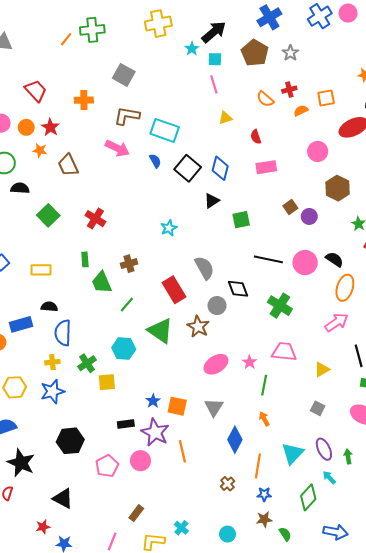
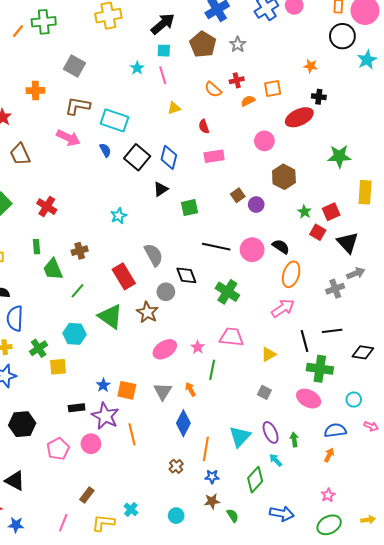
cyan star: (192, 49) -> (137, 68), moved
orange arrow: (264, 419) -> (190, 389), moved

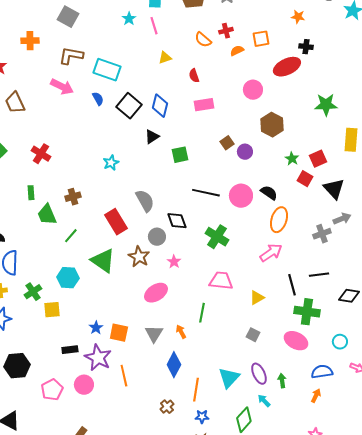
pink star: (198, 347) -> (174, 262), moved

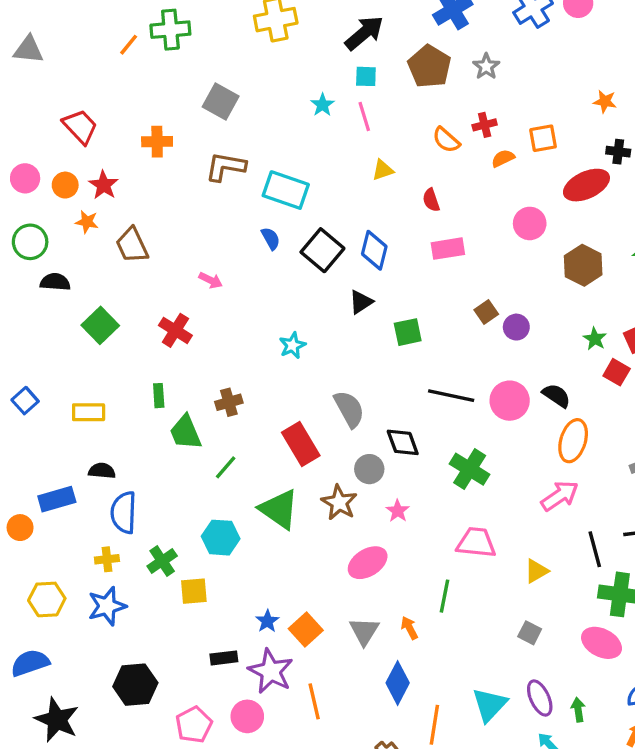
pink arrow: (62, 87) -> (211, 280), moved, size x0.6
brown hexagon: (272, 125) -> (583, 265), moved
orange square: (119, 333) -> (306, 629), turned 36

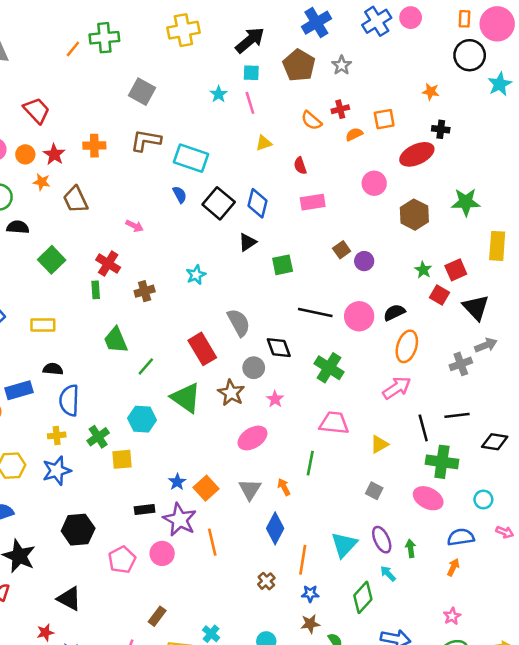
orange cross: (157, 142) -> (94, 146), moved
green rectangle: (159, 396) -> (96, 290), moved
black semicircle: (556, 396) -> (394, 312), turned -60
brown cross: (229, 402) -> (145, 291), moved

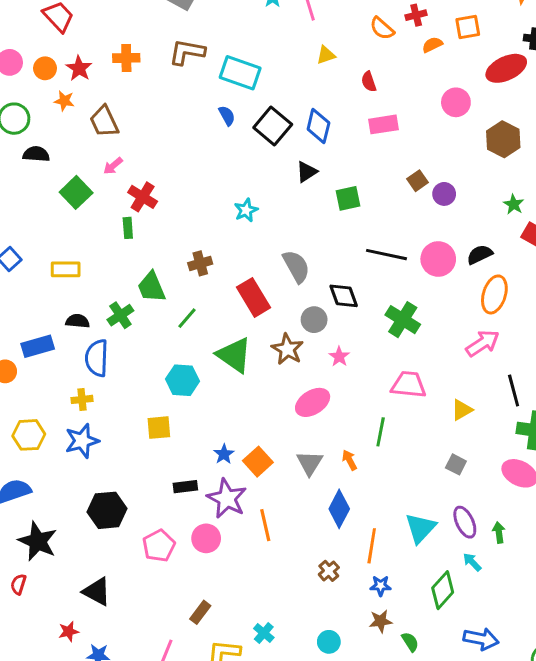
pink arrow: (134, 226) -> (113, 166), moved, turned 114
brown cross: (145, 291) -> (200, 263), moved
green cross: (98, 437) -> (120, 315), moved

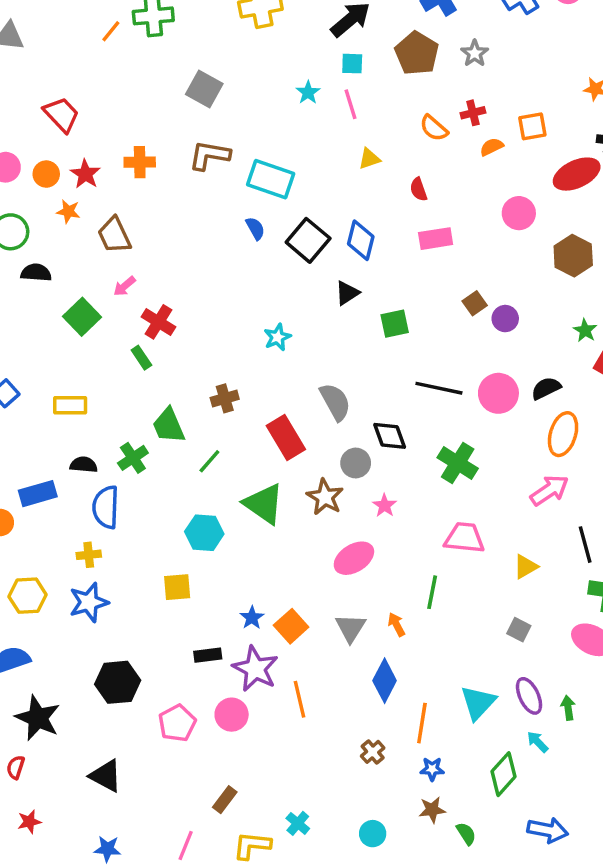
green rectangle: (128, 228) -> (141, 358), turned -30
red star: (69, 632) -> (29, 822), moved

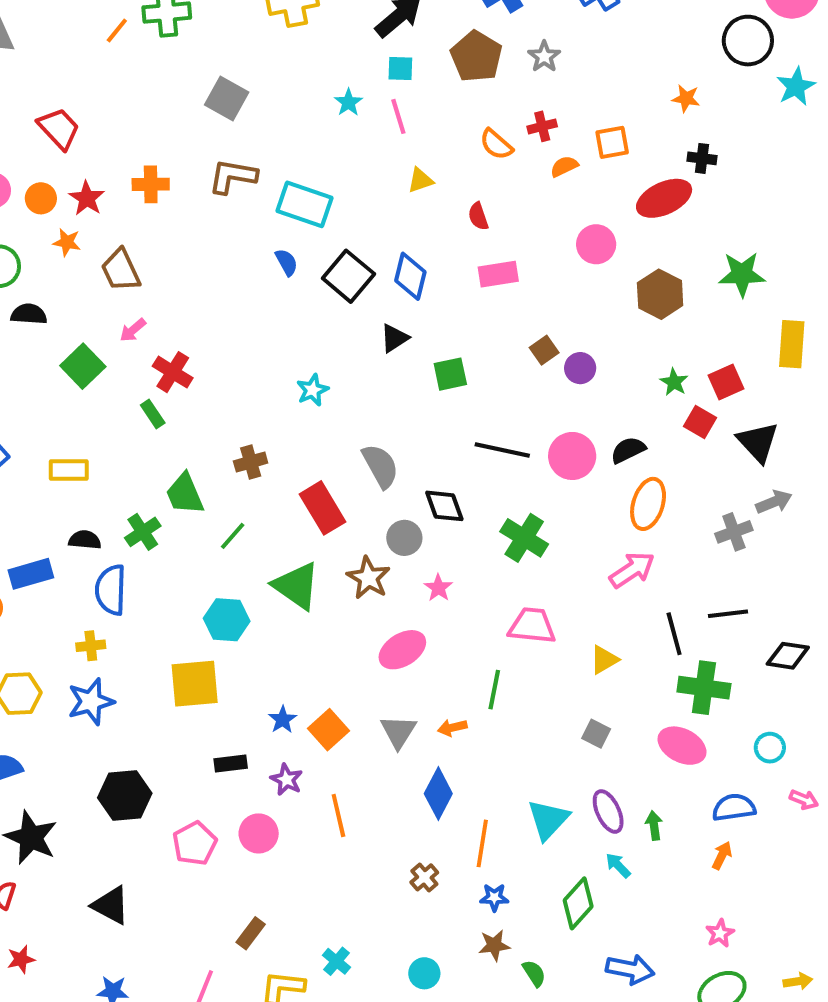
yellow square: (177, 587) -> (195, 684), size x1.5
orange arrow: (396, 624) -> (452, 728), turned -75
purple star: (255, 669) -> (287, 780), size x0.6

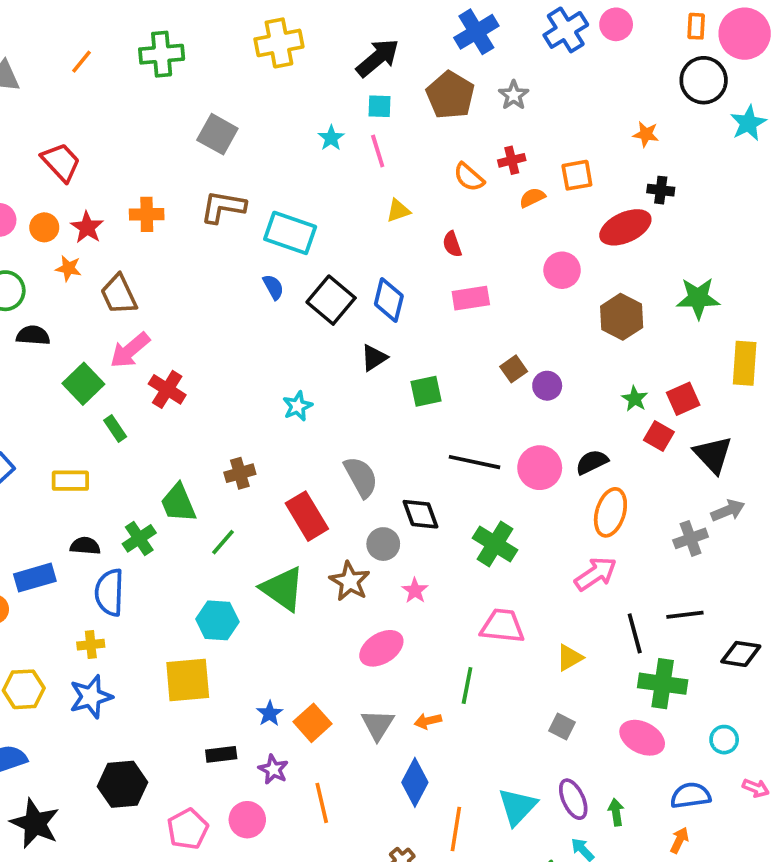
orange line: (117, 31) -> (82, 62), moved
pink arrow: (133, 330) -> (130, 350), size x1.6
green rectangle: (153, 414) -> (115, 429), moved

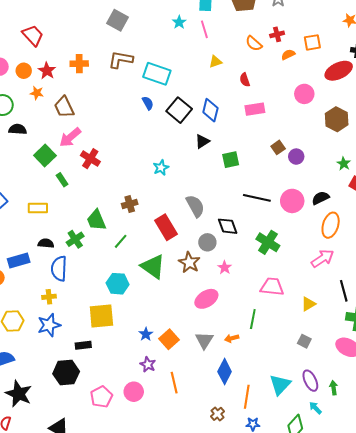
black rectangle: (221, 754) -> (83, 345), moved

